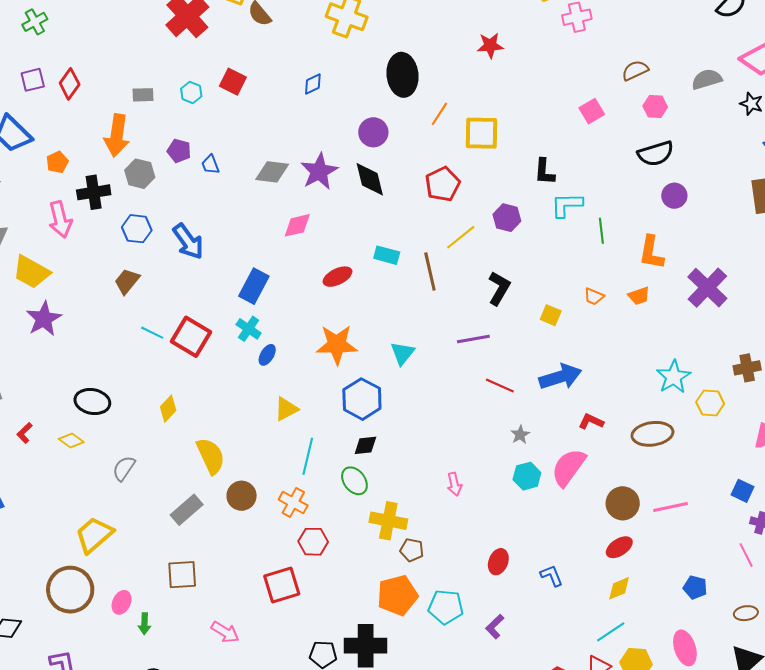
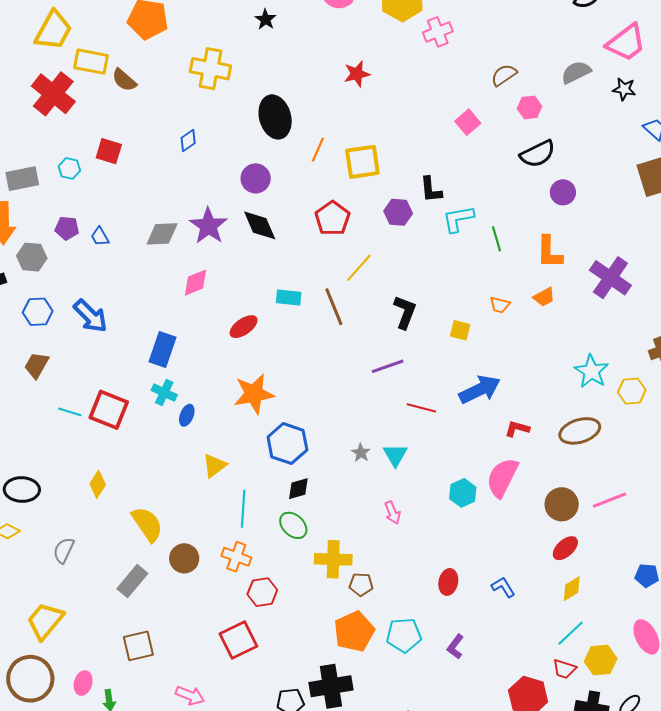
gray rectangle: (143, 95) -> (22, 179), size x1.5
purple hexagon: (507, 218) -> (398, 212), moved
cyan triangle: (402, 353) -> (395, 455), moved
gray star: (520, 435) -> (361, 453), moved

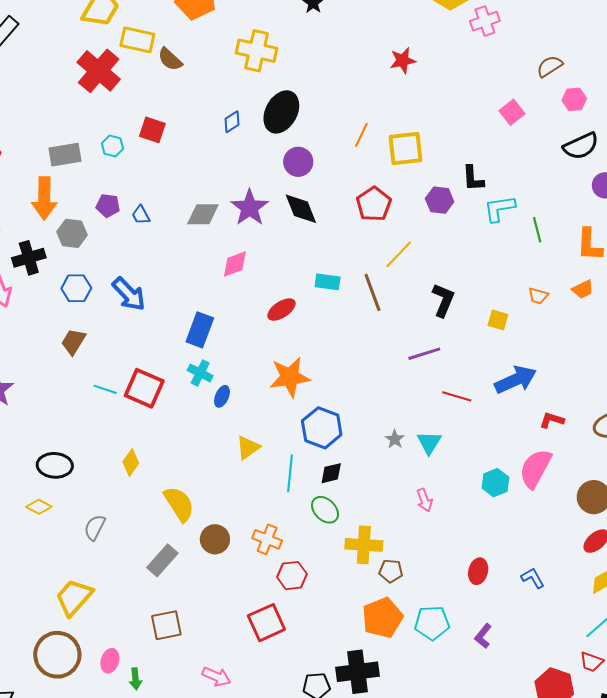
black ellipse: (275, 117) -> (281, 112), moved, turned 42
cyan line: (243, 509) -> (290, 473), moved

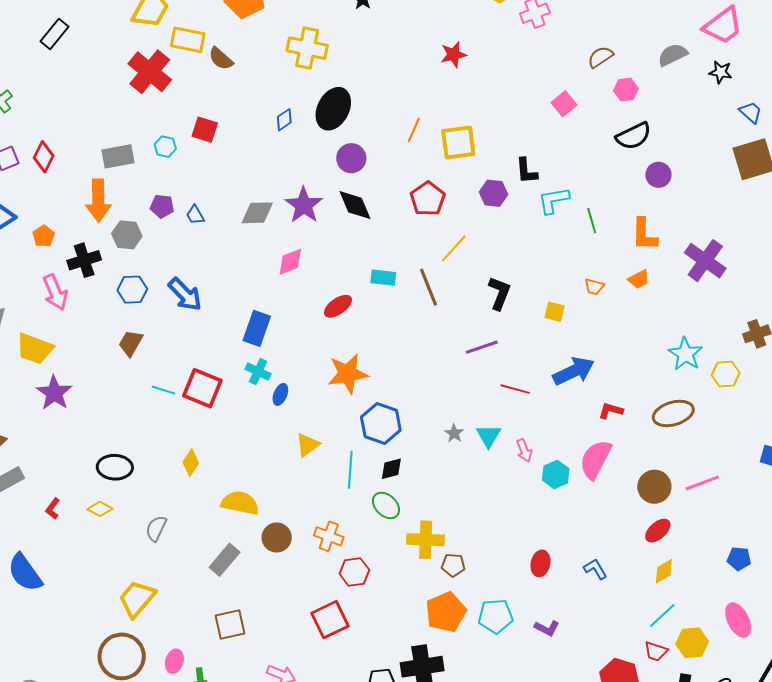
pink arrow: (425, 500) -> (524, 450), moved
yellow semicircle: (179, 504) -> (240, 503), turned -45
purple L-shape: (483, 636) -> (547, 628), turned -100

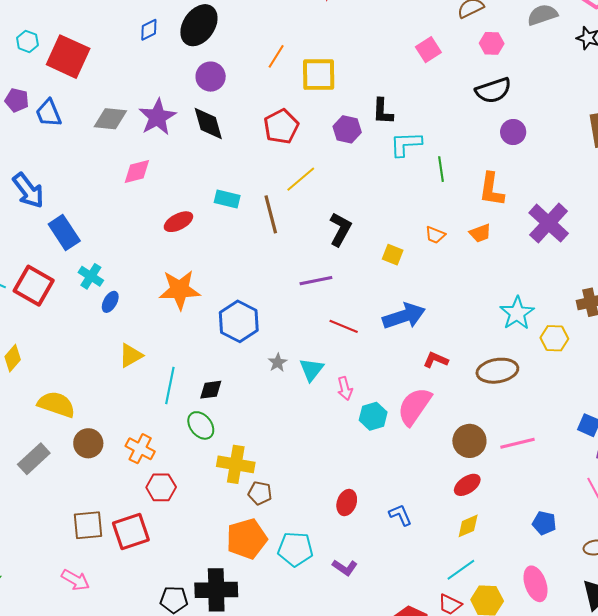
red square: (205, 130) -> (68, 57), moved, size x1.6
blue trapezoid: (195, 215) -> (48, 113), size x1.4
blue rectangle: (257, 328) -> (64, 233), moved, turned -60
blue hexagon: (381, 424) -> (239, 321), moved
brown square: (230, 625) -> (88, 525), moved

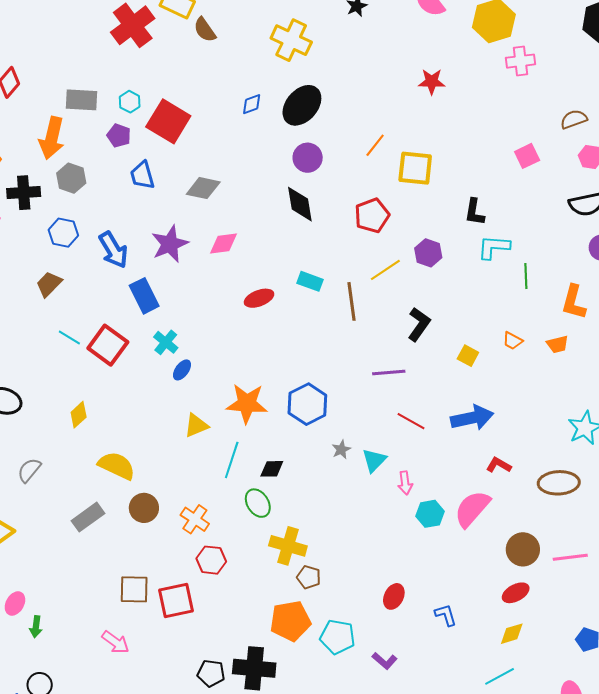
purple pentagon: (17, 100) -> (119, 136), moved
purple star: (157, 117) -> (170, 244), moved
purple hexagon: (347, 129) -> (428, 253), moved
orange star: (180, 290) -> (247, 404), moved

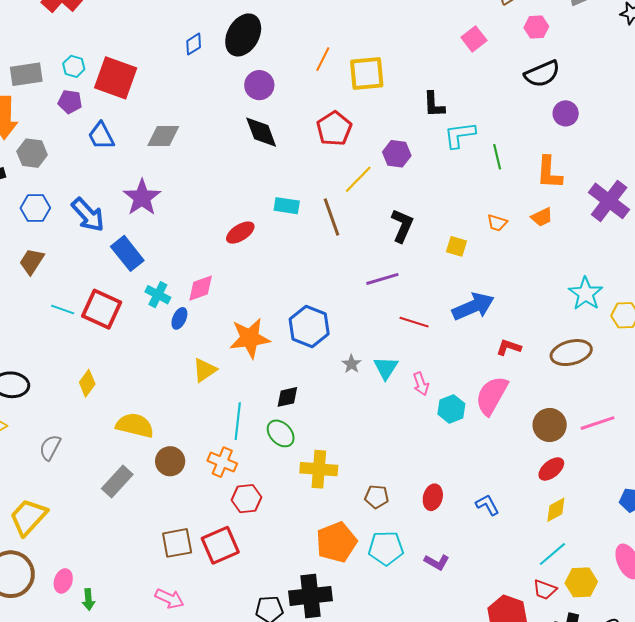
pink diamond: (223, 244) -> (201, 288), moved
cyan line: (232, 460) -> (238, 421), moved
brown pentagon: (309, 577) -> (377, 497), moved

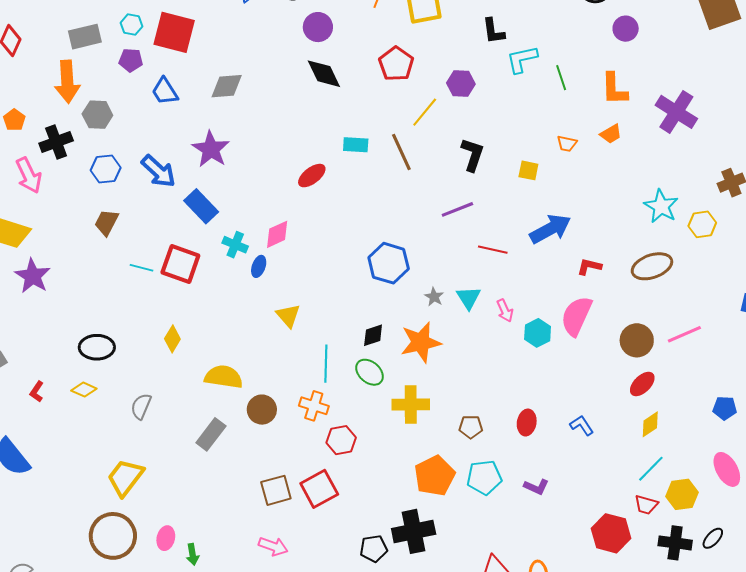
orange star: (250, 338) -> (421, 342), moved
yellow triangle: (205, 370) -> (288, 316), turned -32

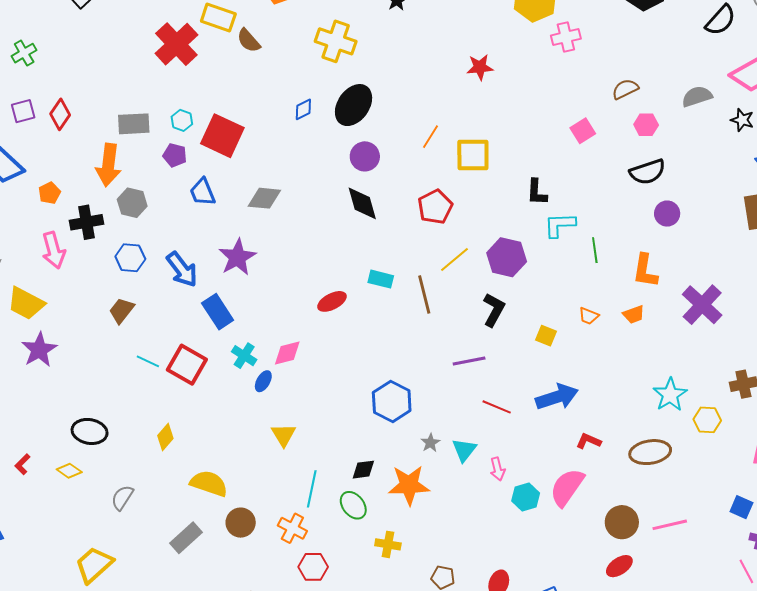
purple hexagon: (461, 84) -> (507, 257), moved, size x1.4
yellow cross: (411, 404) -> (388, 544), size x0.7

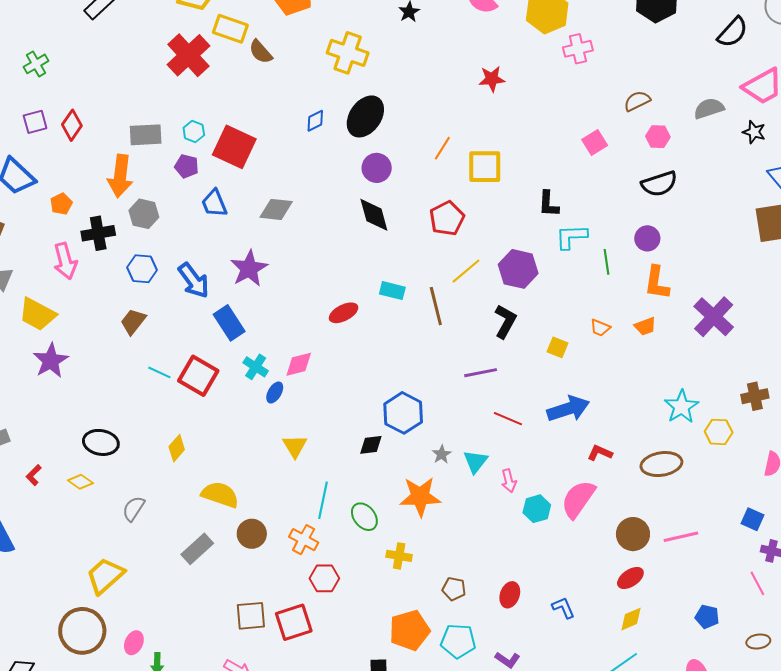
purple circle: (667, 214) -> (647, 238), moved
black diamond: (363, 470) -> (371, 445), moved

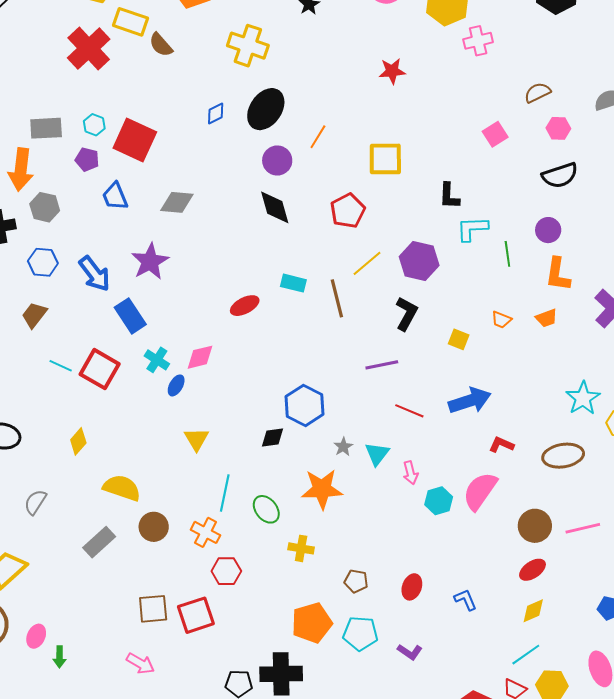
orange line: (442, 148) -> (318, 137), moved

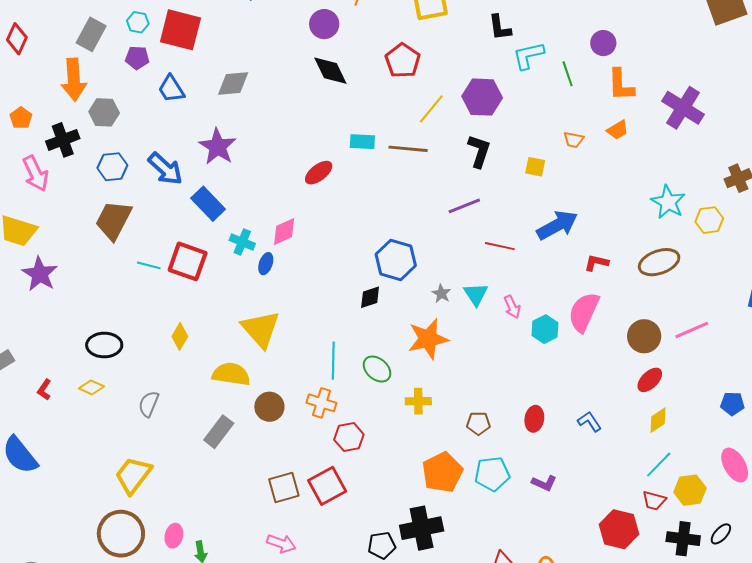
gray rectangle: (46, 128) -> (91, 34), turned -48
brown line: (337, 298) -> (408, 149), turned -60
brown trapezoid: (34, 315) -> (113, 220), size x1.5
yellow triangle: (196, 439) -> (261, 329), moved, size x1.6

